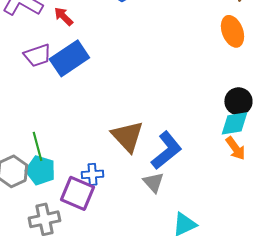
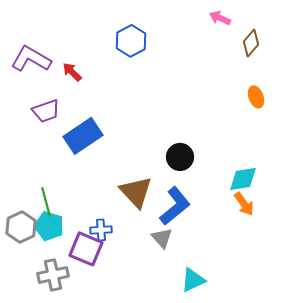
orange ellipse: (232, 31) -> (256, 97), moved, size x0.7
blue rectangle: (69, 58) -> (83, 136), moved
black circle: (238, 101) -> (180, 157), moved

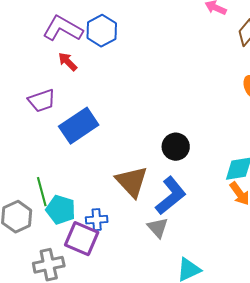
blue hexagon: (131, 41) -> (102, 31), moved
purple L-shape: (31, 59) -> (63, 29), moved
cyan pentagon: (49, 226) -> (61, 210), moved

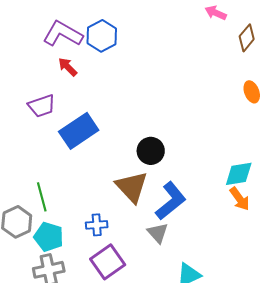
black circle: (176, 147) -> (151, 151), moved
cyan pentagon: (61, 210) -> (49, 237), moved
purple square: (82, 239) -> (108, 262), moved, turned 32

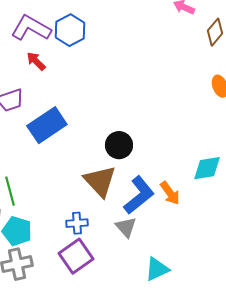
orange arrow: (240, 199) -> (170, 193), moved
blue cross: (97, 225) -> (77, 223), moved

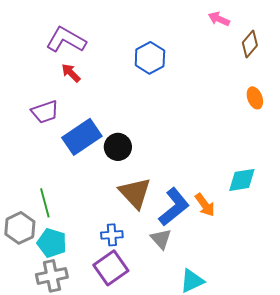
blue hexagon: (70, 30) -> (150, 58), moved
black circle: (119, 145) -> (118, 147), moved

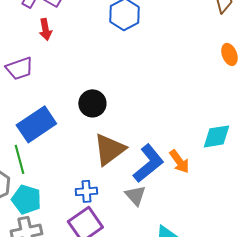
red arrow: (71, 73) -> (45, 29), turned -145
blue rectangle: (82, 137) -> (36, 124), moved
brown triangle: (135, 193) -> (109, 149), turned 36

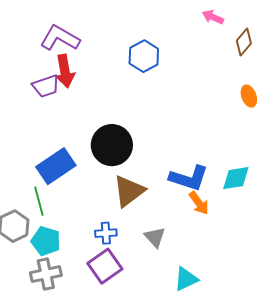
red arrow: (45, 29) -> (65, 71), size x1.5
purple trapezoid: (19, 68) -> (46, 86), moved
black circle: (92, 103) -> (112, 145), size x1.5
blue L-shape: (148, 163) -> (189, 178), moved, turned 57

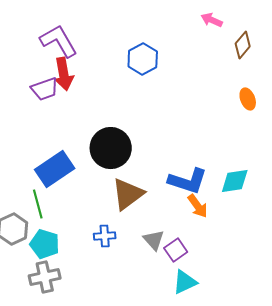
purple L-shape: (60, 38) -> (59, 41), turned 30
purple square: (105, 266) -> (176, 250), moved, size x0.7

